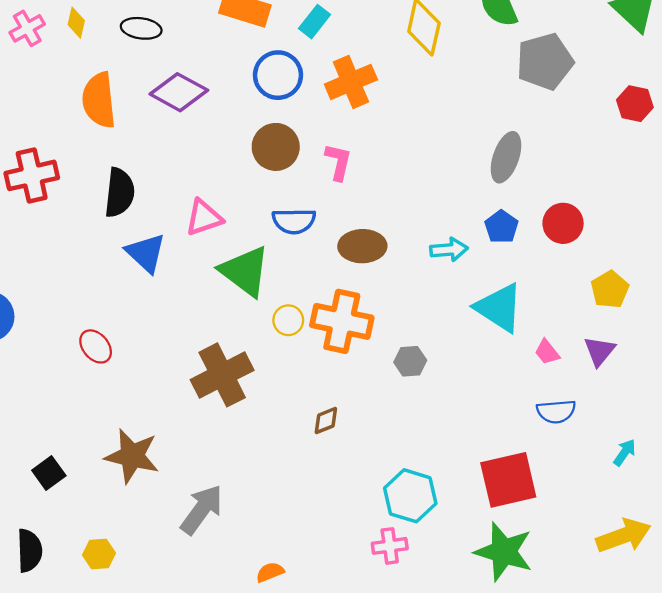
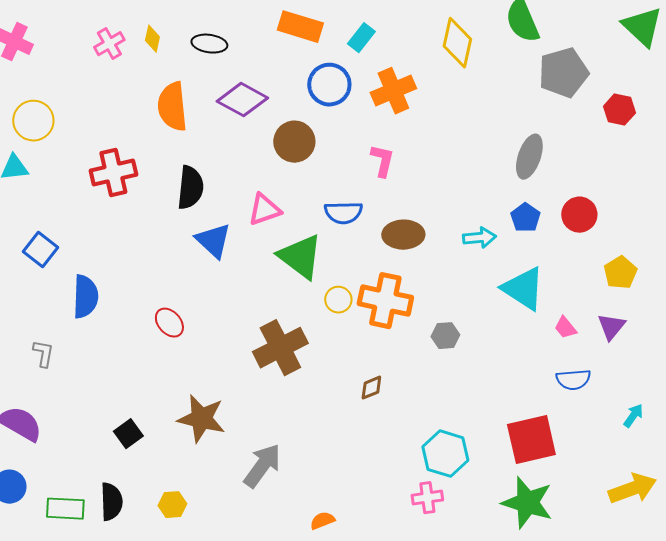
red hexagon: (635, 104) -> (619, 110), moved
brown circle: (276, 147) -> (294, 142), moved

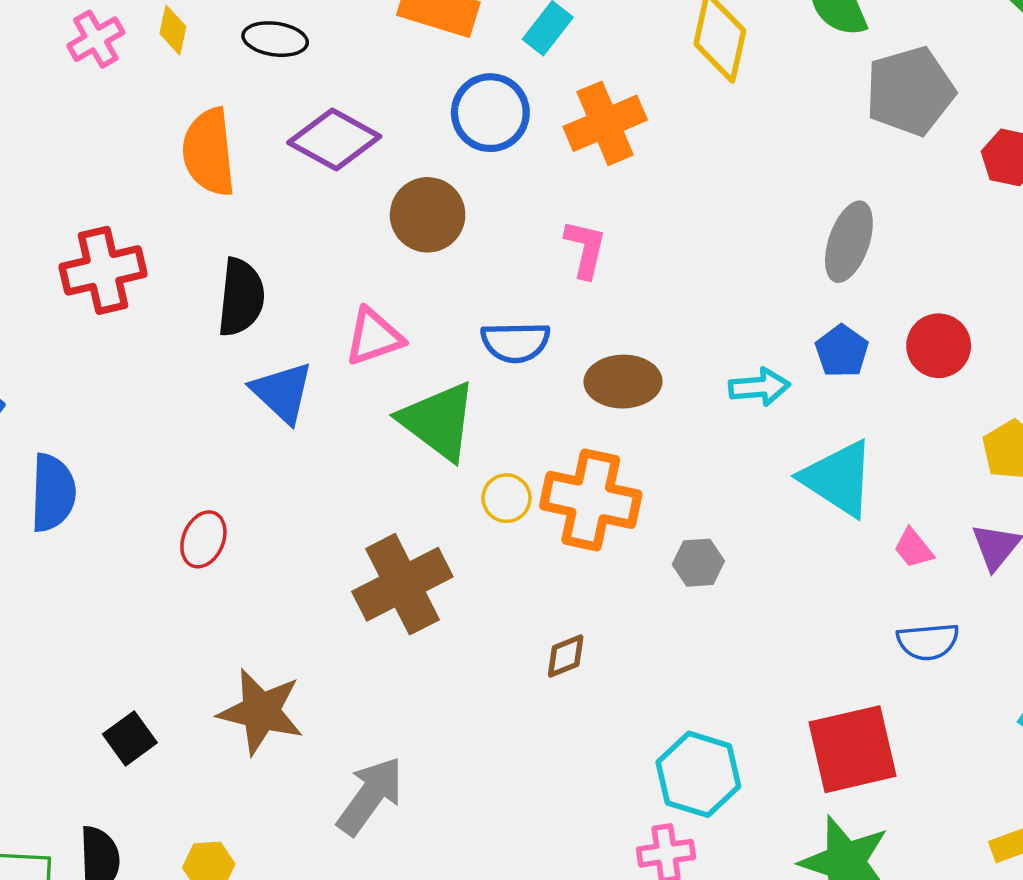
red ellipse: (169, 323) -> (203, 539), turned 64

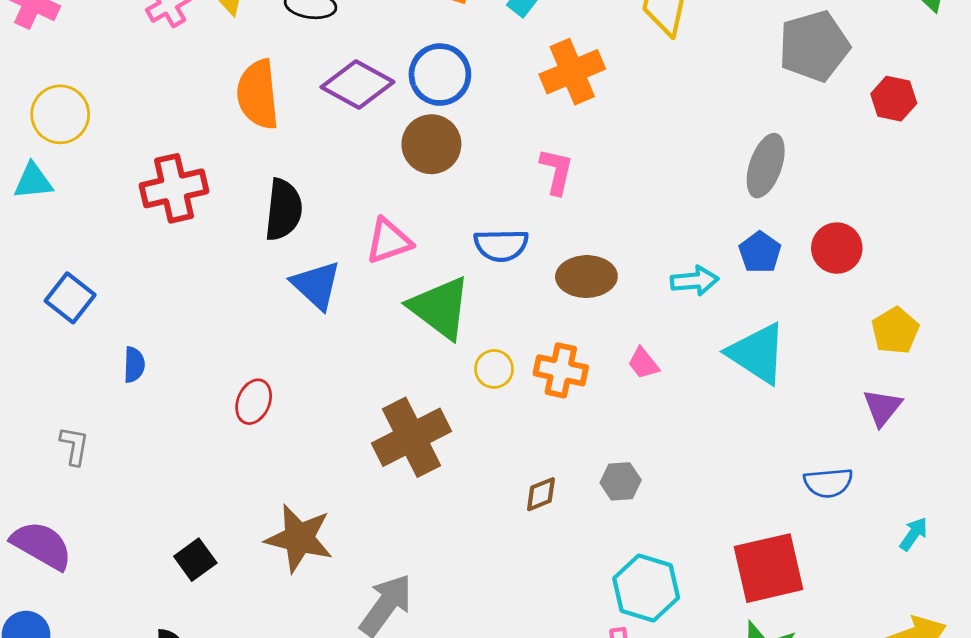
blue circle: (490, 113) -> (440, 75), moved
blue semicircle: (53, 493) -> (134, 365), size x0.6
orange cross: (591, 500) -> (561, 370), size x0.7
pink trapezoid: (914, 548) -> (643, 363), moved
gray hexagon: (698, 563) -> (621, 481), moved

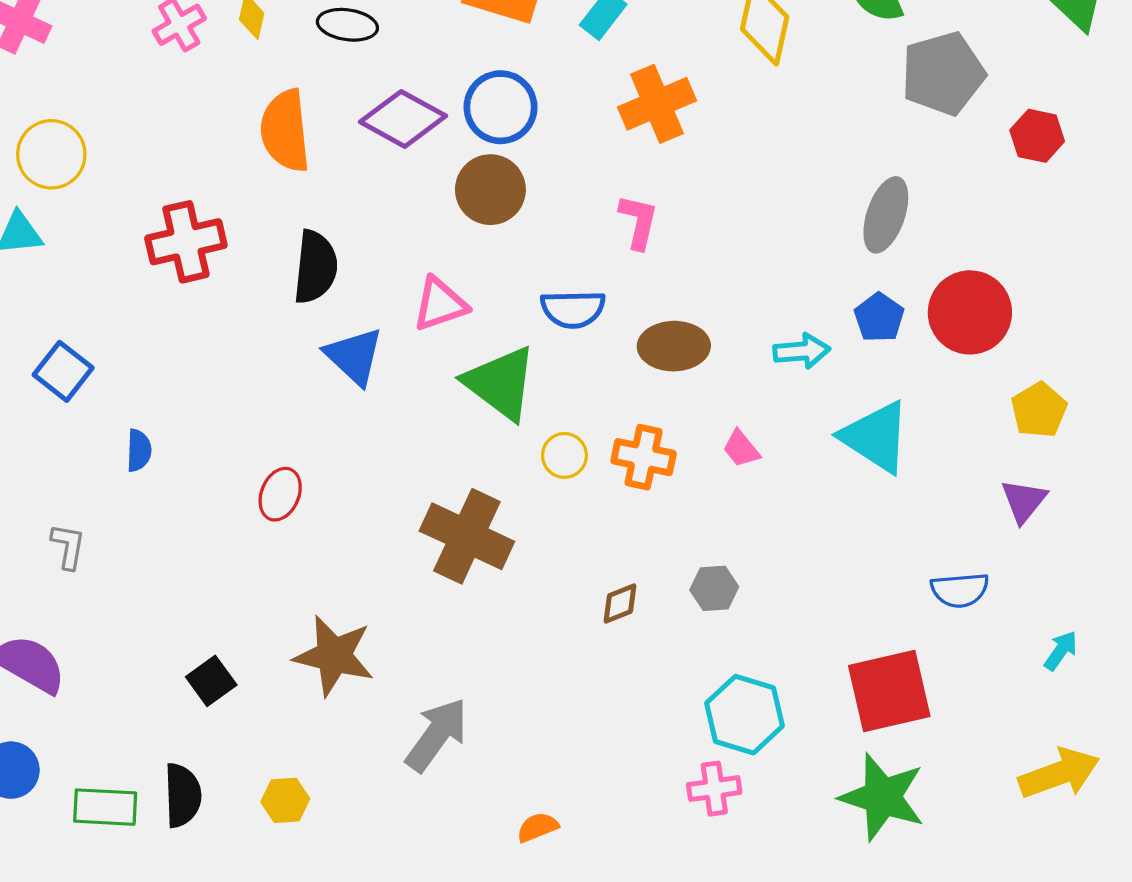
red circle: (837, 248) -> (970, 312), size x1.4
brown cross: (411, 437) -> (467, 536), turned -38

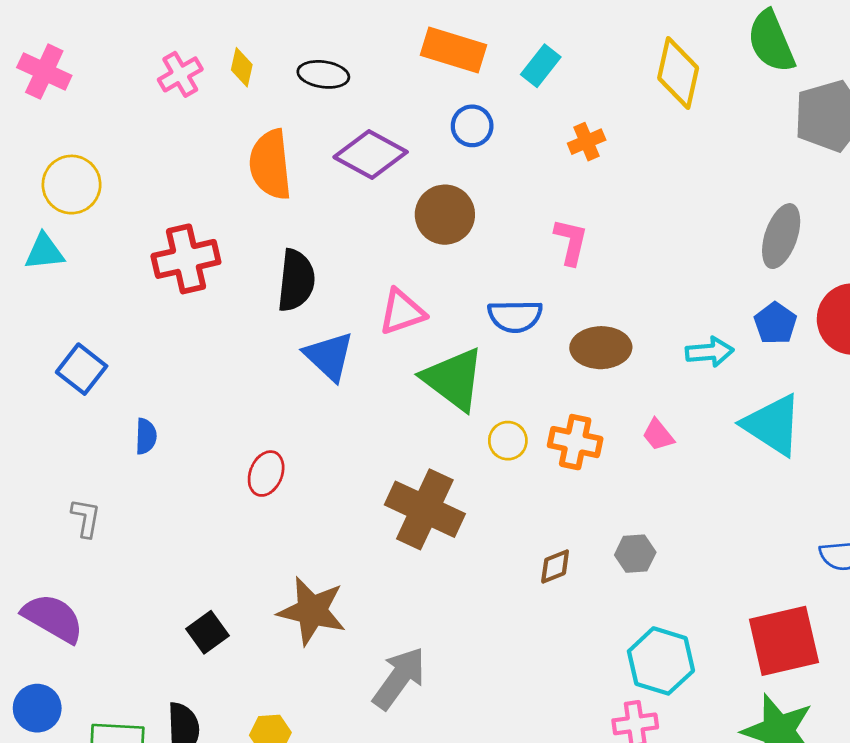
orange cross: (657, 104) -> (587, 142), size x0.6
blue circle: (501, 107) -> (472, 126), moved, size x0.7

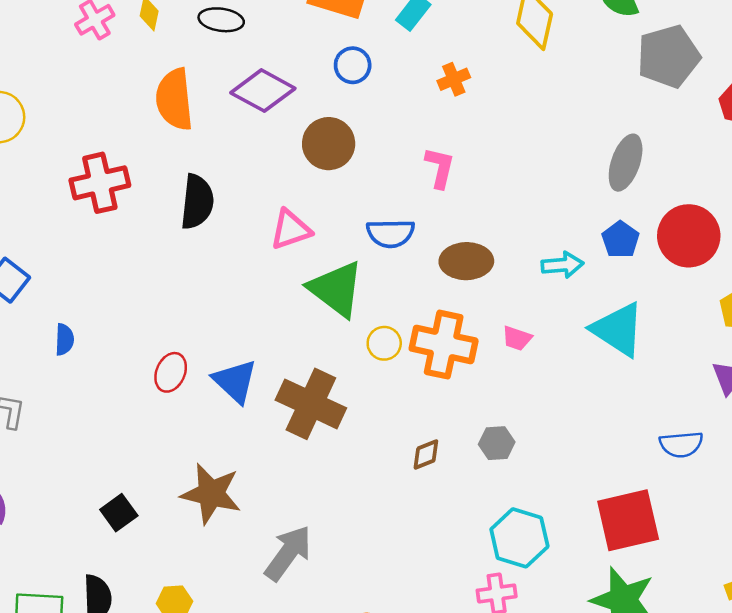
blue triangle: (329, 356) -> (235, 381), moved
pink trapezoid: (658, 435) -> (517, 338), turned -32
orange cross: (575, 442) -> (444, 345), size x1.4

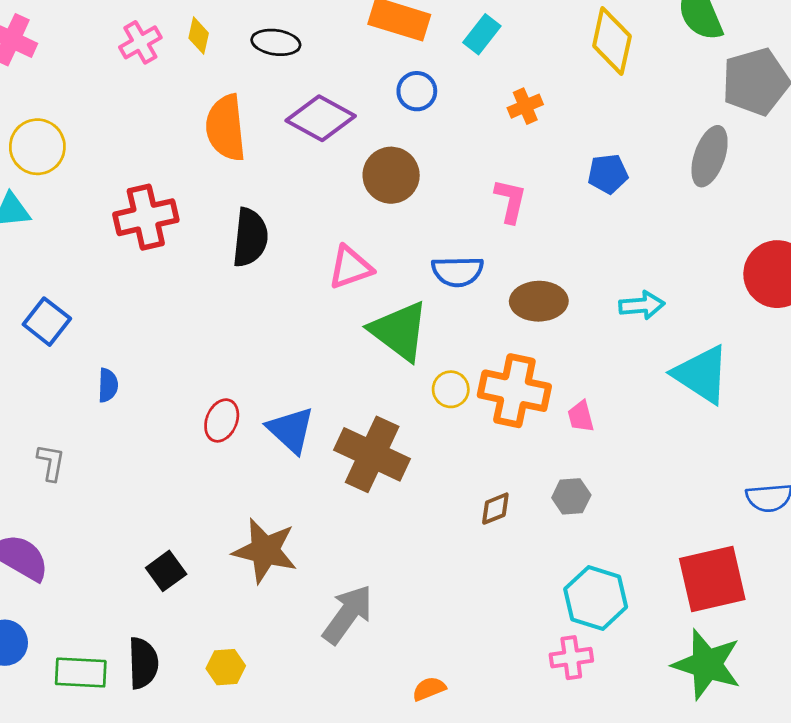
gray ellipse: (626, 163) -> (710, 156), moved
blue pentagon: (620, 240) -> (608, 174), moved, turned 30
pink trapezoid: (517, 338) -> (581, 416), moved, turned 56

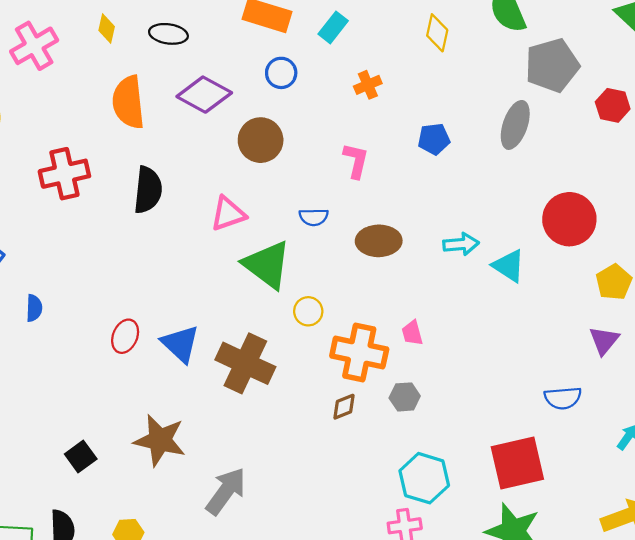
yellow diamond: (612, 41) -> (437, 33), size x0.7
pink cross: (140, 42) -> (34, 46), moved, size x1.4
blue semicircle: (457, 271) -> (314, 217), size x0.7
cyan triangle: (701, 374) -> (509, 266), moved, size x0.7
orange cross: (514, 391) -> (359, 352), moved

